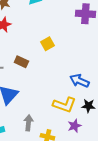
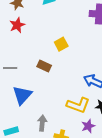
brown rectangle: (21, 62) -> (44, 66), moved

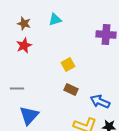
brown rectangle: (44, 66) -> (71, 90), moved

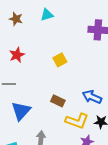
red star: (24, 46) -> (17, 55), moved
brown rectangle: (71, 90) -> (58, 101), moved

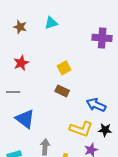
brown rectangle: (58, 101) -> (62, 91), moved
blue triangle: (21, 111) -> (25, 119), turned -35

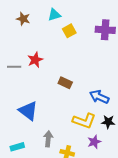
red star: (21, 63) -> (35, 60), moved
yellow square: (64, 68) -> (69, 31), moved
gray line: (13, 92) -> (14, 67), moved

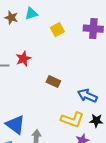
cyan triangle: (54, 15) -> (31, 14), moved
blue triangle: (28, 111) -> (15, 125), moved

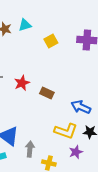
red star: (23, 59) -> (22, 83), moved

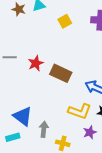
brown rectangle: (47, 93) -> (61, 73), size x1.5

